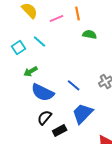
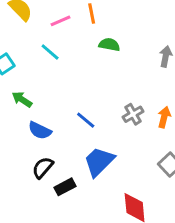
cyan line: (40, 41) -> (50, 52), moved
green arrow: (31, 71) -> (22, 99), turned 64
blue semicircle: (43, 92) -> (40, 131), size x0.7

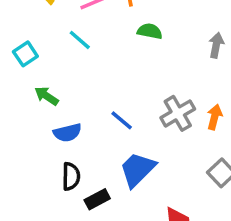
gray cross: (133, 114) -> (178, 113), size x1.4
blue semicircle: (40, 131) -> (67, 133), turned -40
black semicircle: (43, 168) -> (71, 176), turned 140

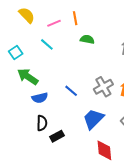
green arrow: (46, 96) -> (28, 77), size x1.5
blue trapezoid: (137, 169) -> (93, 119), moved

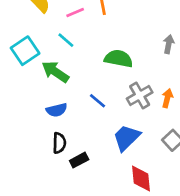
green semicircle: (87, 39) -> (119, 59), moved, size x1.5
cyan square: (16, 52) -> (25, 51), size x1.5
green arrow: (28, 77) -> (55, 72), moved

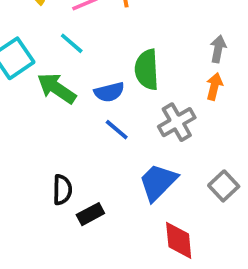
green semicircle: (119, 59) -> (147, 70), turned -104
orange arrow: (167, 98) -> (214, 86), moved
blue semicircle: (57, 110) -> (109, 92), moved

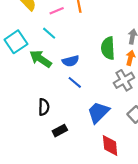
green semicircle: (147, 70) -> (108, 48), moved
gray cross: (177, 122) -> (124, 80), moved
black semicircle: (62, 190) -> (44, 107), moved

